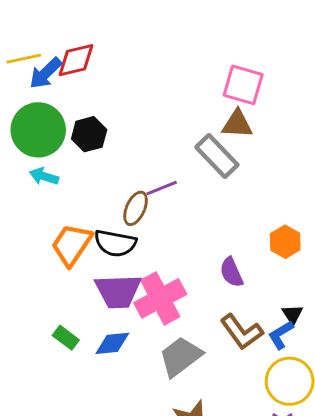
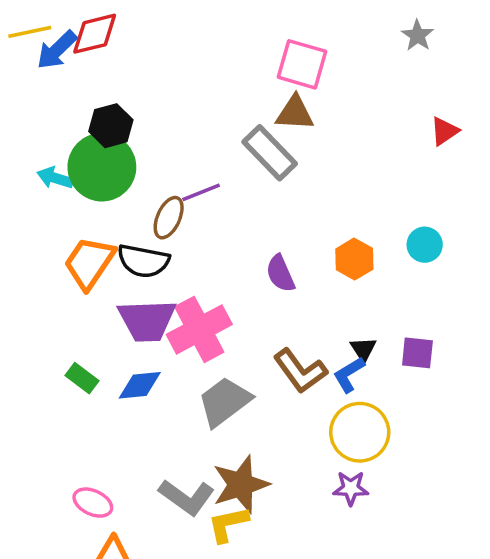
green circle: (38, 130) -> (102, 167), moved
purple semicircle: (231, 272) -> (280, 274), moved

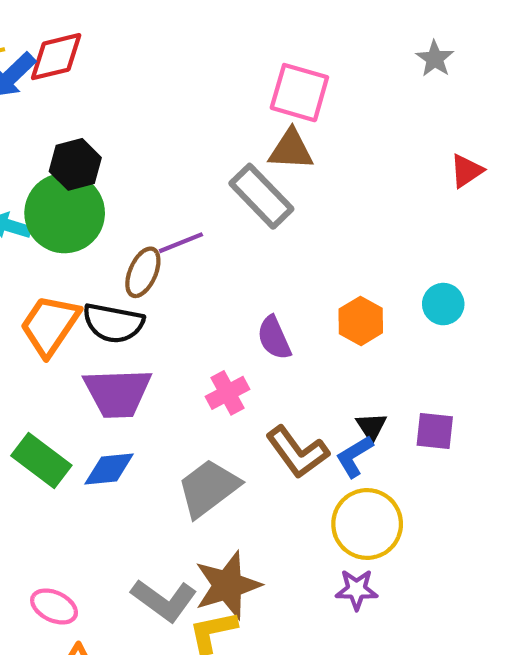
pink cross: (199, 329) -> (227, 393), moved, size x0.6
green rectangle: (82, 378) -> (41, 461), size x1.5

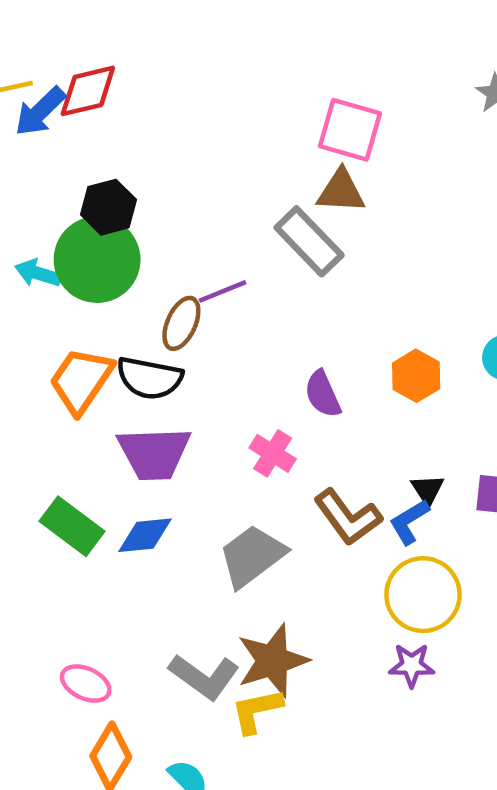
pink cross: (227, 393) -> (273, 453), turned -30

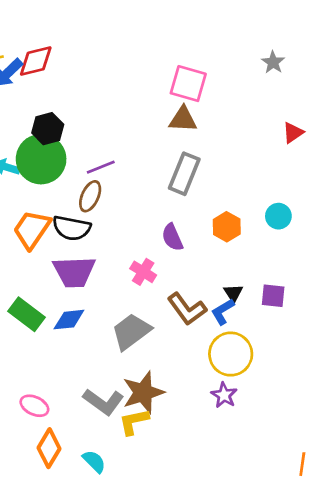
gray rectangle: (309, 241) -> (184, 174), moved, turned 66
purple line: (222, 291) -> (101, 167), moved
purple star: (412, 665) -> (224, 395), turned 30

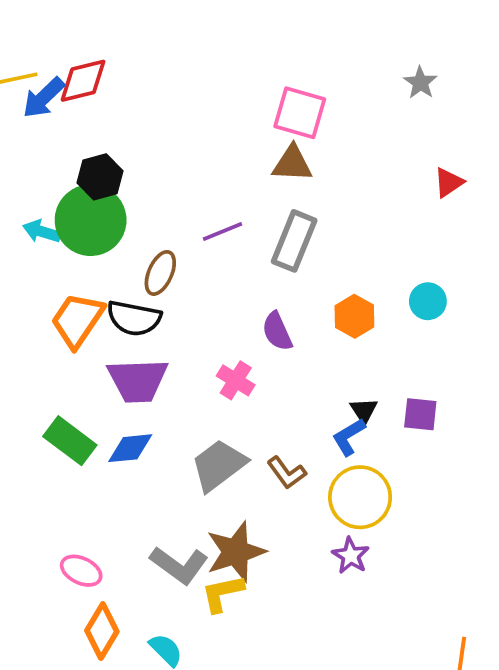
purple line: (101, 167) -> (222, 231), moved
brown L-shape: (187, 309) -> (287, 473), moved, size x0.7

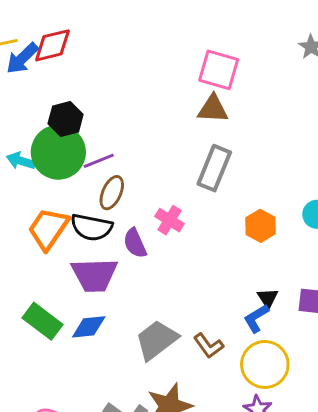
purple line: (222, 231) -> (99, 161), moved
purple semicircle: (277, 331) -> (135, 243), moved
pink cross: (236, 380) -> (170, 220), moved

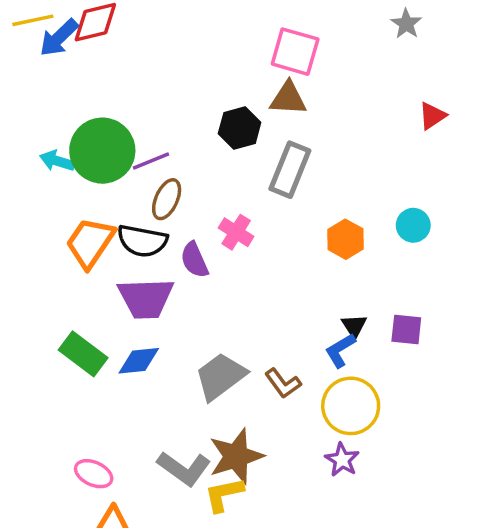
black hexagon: (66, 119) -> (240, 128), moved

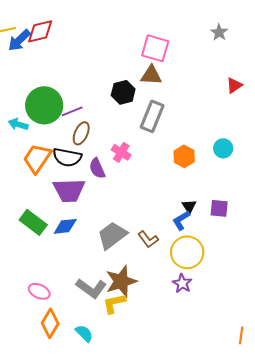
cyan arrow: (57, 161) -> (18, 124), moved

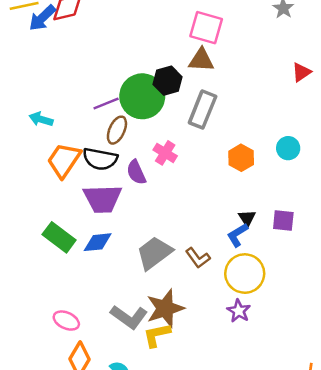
green circle: (44, 105) -> (142, 96), moved

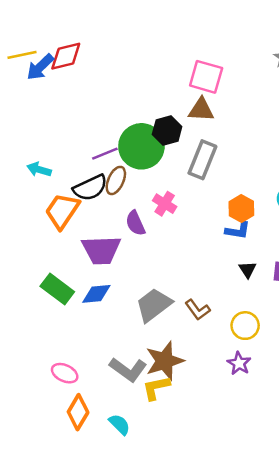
black semicircle: (100, 159) -> (90, 188), moved, turned -36
blue L-shape: (238, 235) -> (238, 230), moved, turned -140
yellow circle: (245, 274) -> (245, 326), size x0.7

